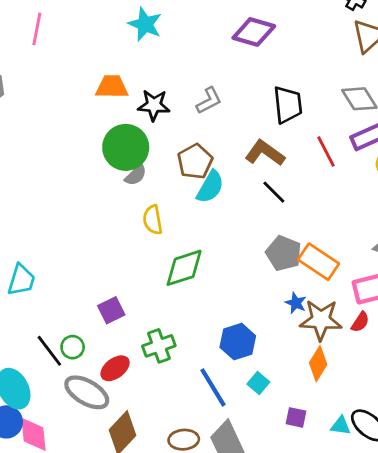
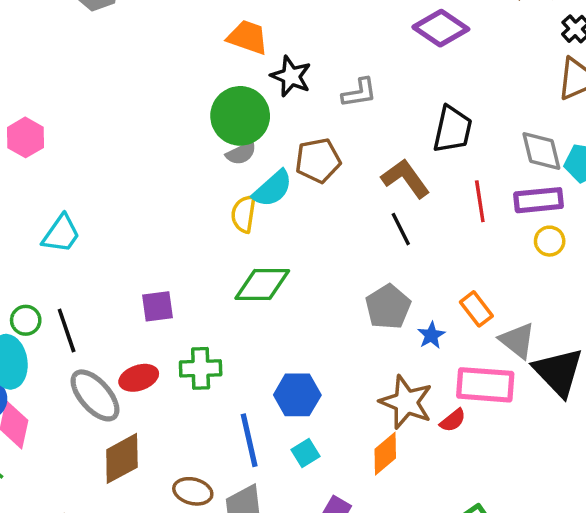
cyan semicircle: (210, 187) -> (273, 189), moved
orange rectangle: (318, 262) -> (476, 309), moved, size x0.7
blue star: (296, 303) -> (431, 335), moved
green circle: (73, 347) -> (26, 320), moved

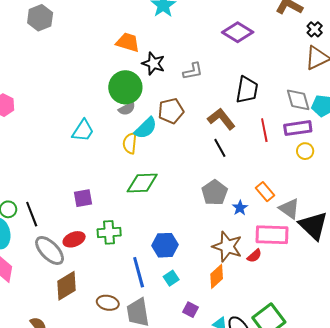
cyan trapezoid: (61, 234) -> (83, 131), moved

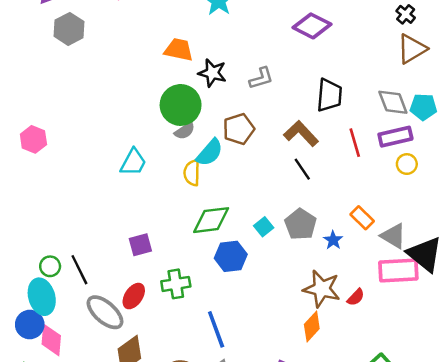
pink rectangle: (272, 235) -> (398, 270), moved
red ellipse: (74, 239) -> (134, 296), turned -30
blue hexagon: (165, 245) -> (231, 256), moved
cyan square: (171, 278) -> (264, 227), moved

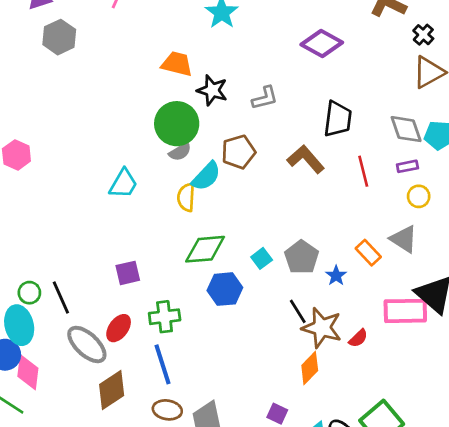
purple rectangle: (395, 137) -> (407, 166), size x0.6
black line: (302, 169) -> (298, 311), moved
gray triangle: (393, 236) -> (404, 239), moved
blue line: (216, 329) -> (163, 364), moved

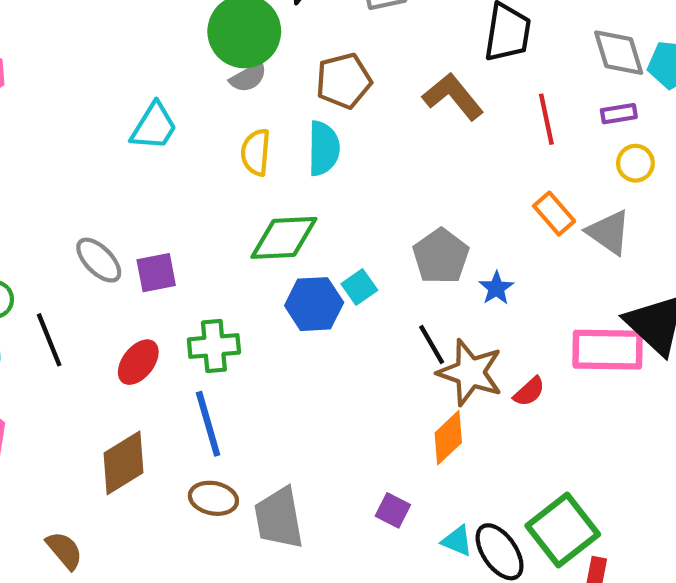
cyan semicircle: (206, 176) -> (324, 148), moved, turned -44
orange rectangle: (368, 253) -> (554, 214), moved
cyan square: (262, 258) -> (359, 287), moved
black line: (61, 298) -> (49, 340), moved
gray ellipse: (87, 344) -> (99, 260), moved, size x0.7

